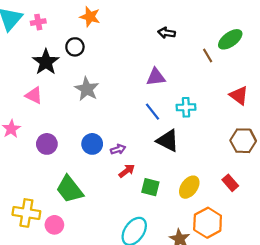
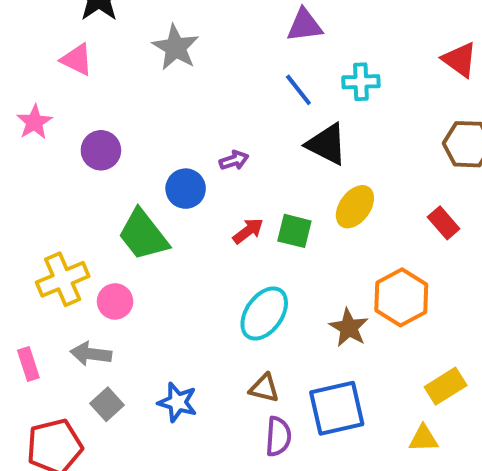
blue circle: (92, 144) -> (186, 189), moved
red arrow: (127, 171) -> (248, 231), moved
yellow ellipse: (189, 187) -> (355, 207), moved
yellow cross: (26, 213) -> (63, 279), turned -32

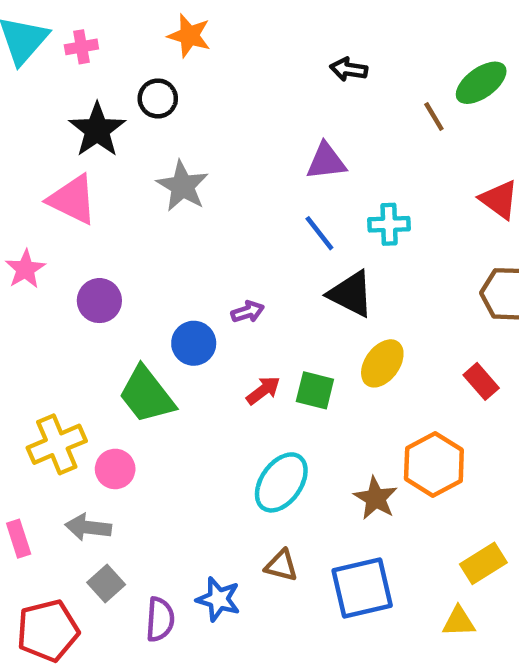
pink triangle: (77, 60) -> (72, 200), size x1.4
blue star: (178, 402) -> (218, 599), moved
purple semicircle: (278, 436) -> (160, 619), moved

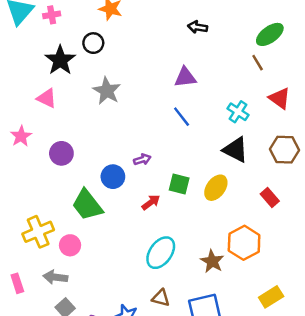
brown line: (434, 116) -> (258, 63), moved
pink triangle: (72, 200) -> (47, 98), size x0.7
cyan cross: (389, 224) -> (238, 112), moved, turned 35
black triangle: (351, 294) -> (235, 150), moved
green square: (315, 390) -> (179, 184), moved

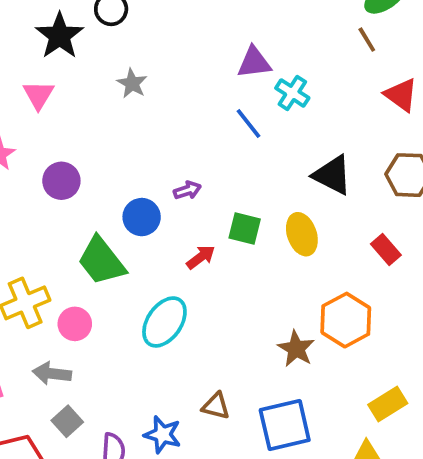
gray star: (107, 91) -> (132, 83), size x0.7
pink triangle: (47, 98) -> (39, 95), turned 35
cyan cross: (238, 112) -> (292, 93), moved
yellow ellipse: (216, 188) -> (302, 234), turned -55
cyan ellipse: (161, 253) -> (164, 322), moved

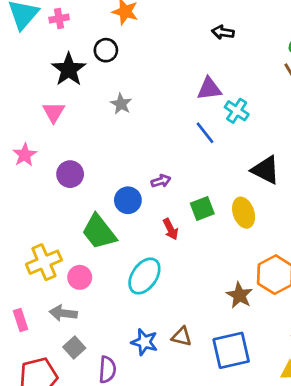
green square: (245, 228) -> (202, 209), turned -35
red arrow: (201, 257) -> (171, 229), turned 100
blue star: (163, 435) -> (144, 342), moved

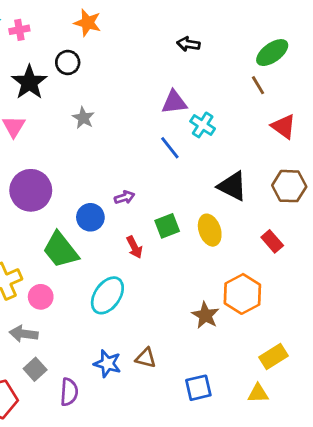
purple circle: (70, 174) -> (31, 190), size x1.5
blue square: (231, 350) -> (198, 388), moved, size x0.7

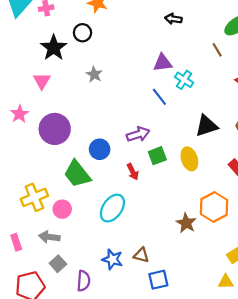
brown line: (258, 85) -> (217, 50), moved
black triangle: (232, 186) -> (206, 126), turned -45
purple arrow: (124, 197) -> (138, 134), moved, size x1.5
blue square: (198, 388) -> (158, 280), moved

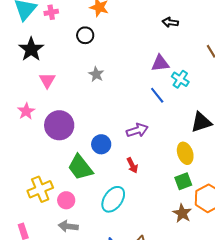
black star: (54, 48) -> (31, 49), moved
green square: (157, 156) -> (183, 181), moved
gray arrow: (49, 237) -> (68, 226), moved

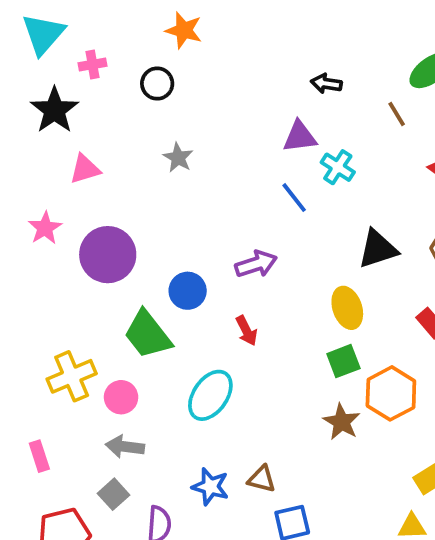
pink cross: (51, 12) -> (93, 65), moved
black arrow: (170, 22) -> (326, 84), moved
pink triangle: (47, 80) -> (85, 169), turned 42

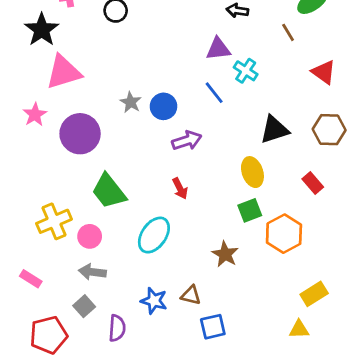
gray star: (178, 158) -> (131, 102), moved
pink triangle: (85, 169) -> (64, 72), size x1.6
blue circle: (188, 291) -> (164, 106), moved
brown star: (342, 422) -> (225, 254), moved
pink rectangle: (39, 456) -> (31, 279), turned -40

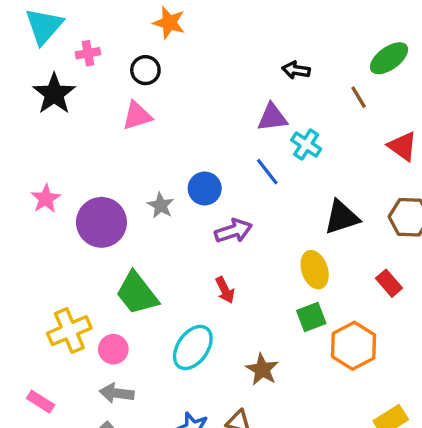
pink triangle: (64, 72) -> (137, 116), moved, size x0.7
gray star: (131, 102) -> (161, 205), moved
brown star: (225, 254) -> (262, 369), moved

